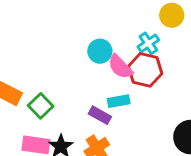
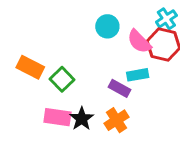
cyan circle: (100, 51) -> (107, 26), moved

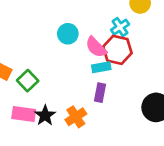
cyan rectangle: (138, 75) -> (101, 67), moved
purple rectangle: (119, 88) -> (100, 93), moved, turned 72

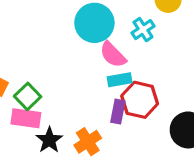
cyan circle: (68, 34) -> (94, 23), moved, size x1.5
red hexagon: (117, 50) -> (140, 100), moved
pink rectangle: (24, 114) -> (26, 118), moved

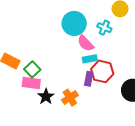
cyan cross: (143, 30) -> (104, 28), turned -32

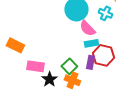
green square: (32, 69) -> (69, 66), moved
orange cross: (70, 98) -> (72, 80), turned -35

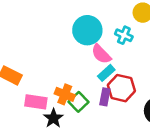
cyan rectangle: (91, 43) -> (106, 73), turned -32
orange cross: (72, 80) -> (65, 94), moved

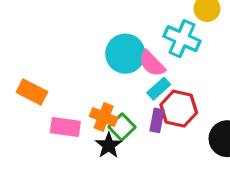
cyan circle: (87, 30) -> (125, 54), moved
cyan cross: (124, 35) -> (182, 39), size x1.5
black star: (53, 118) -> (109, 145), moved

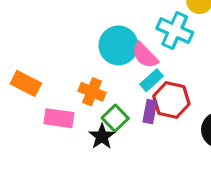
orange cross: (104, 117) -> (92, 92), moved

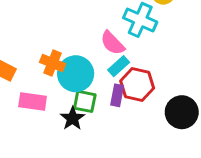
cyan circle: (118, 45) -> (76, 74), moved
orange cross: (92, 92) -> (53, 63), moved
green square: (115, 118) -> (85, 101), turned -35

